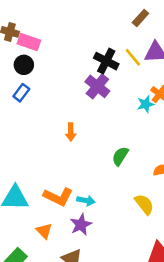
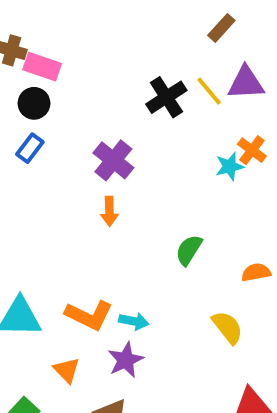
black cross: (106, 61) -> (166, 97), turned 30
purple cross: (97, 86) -> (113, 160), moved

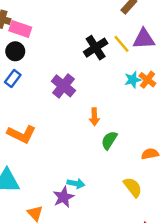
cyan star: (230, 166) -> (133, 80), moved
orange arrow: (109, 211) -> (94, 117), moved
orange L-shape: (89, 315) -> (21, 134), moved
purple star: (126, 360) -> (63, 197), moved

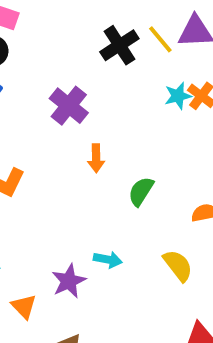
orange arrow: (94, 117) -> (96, 158), moved
cyan arrow: (76, 184) -> (108, 260), moved

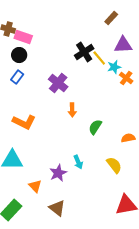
yellow line: (160, 39) -> (99, 58), moved
cyan star: (178, 96) -> (114, 67), moved
cyan arrow: (108, 260) -> (78, 162), turned 56

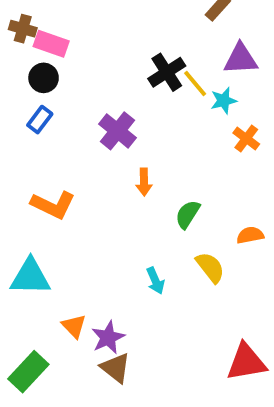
orange cross: (126, 78) -> (246, 139), moved
yellow semicircle: (114, 165) -> (210, 267), moved
purple star: (58, 173) -> (108, 337), moved

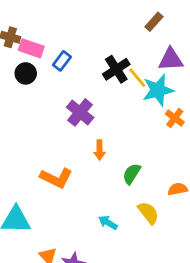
cyan star: (224, 101) -> (158, 90), size x1.6
blue rectangle: (40, 120) -> (62, 61), moved
orange L-shape: (53, 205) -> (56, 178), moved
cyan arrow: (155, 281) -> (108, 223), turned 144

